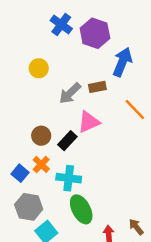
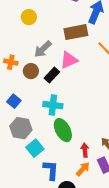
brown rectangle: (97, 87) -> (76, 32), size x1.6
gray arrow: (70, 93) -> (43, 49), moved
orange cross: (41, 164) -> (11, 62), moved, turned -32

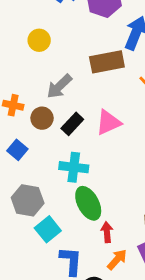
pink triangle: (69, 60) -> (108, 122), moved
blue square: (14, 101) -> (17, 150), moved
red arrow: (85, 150) -> (107, 232), moved

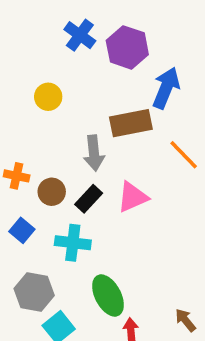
gray arrow: (59, 86) -> (94, 153), moved, turned -52
cyan cross: (74, 167) -> (73, 243), moved

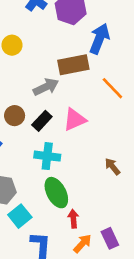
gray arrow: (94, 153) -> (46, 87), turned -110
cyan cross: (73, 243) -> (47, 156), moved
brown arrow: (185, 320) -> (112, 167), moved

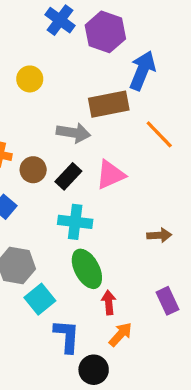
gray arrow: (46, 87) -> (73, 133), turned 35
brown arrow: (112, 167) -> (159, 235), turned 126
purple rectangle: (110, 238) -> (168, 301), moved

